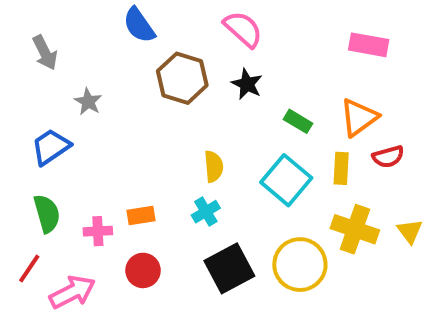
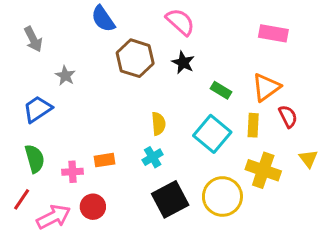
red semicircle: (388, 157) -> (288, 116), turned -100
yellow triangle: (410, 231) -> (308, 159), moved
red circle: (143, 270) -> (93, 207), moved

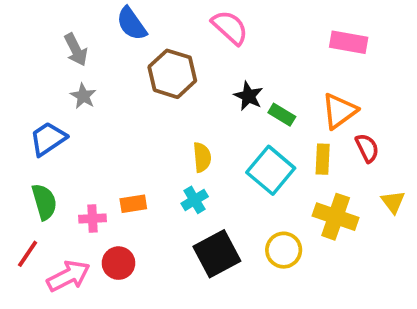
gray arrow: (33, 39) -> (76, 50), moved
black star: (183, 63) -> (248, 96), moved
yellow circle: (222, 196) -> (284, 250), size x0.7

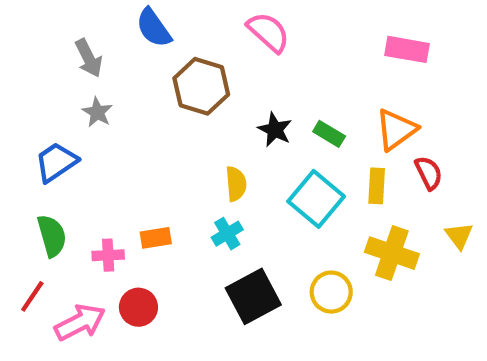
black star: (248, 96) -> (275, 130), moved

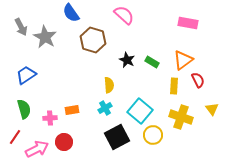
gray arrow: (89, 58) -> (21, 27), moved
gray star: (97, 112) -> (45, 37), moved, size x1.6
cyan square: (316, 199) -> (140, 111), moved

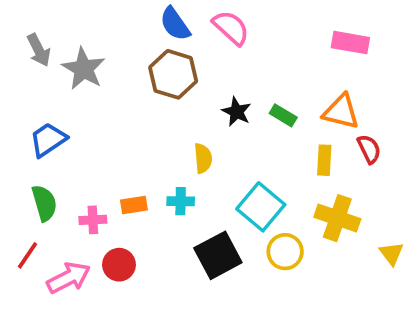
blue semicircle: (71, 13) -> (175, 24), moved
orange triangle: (183, 60) -> (341, 112), turned 50
cyan cross: (105, 108) -> (181, 201), moved, turned 32
yellow triangle: (212, 109) -> (391, 253), moved

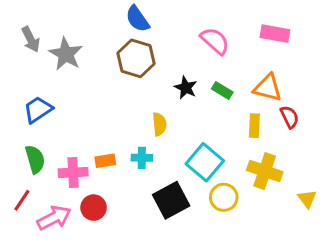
pink semicircle: (231, 28) -> (215, 41), moved
pink cross: (93, 220) -> (73, 172), size x1.4

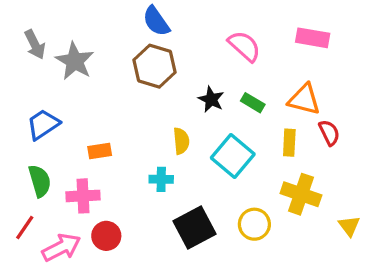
orange rectangle: (105, 161) -> (100, 151), moved
cyan square: (205, 162) -> (233, 156), moved

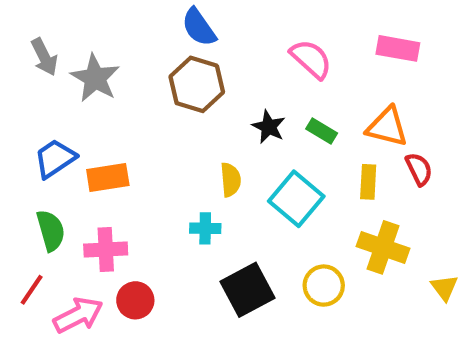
orange rectangle: (100, 151) -> (108, 178), moved, size x1.4

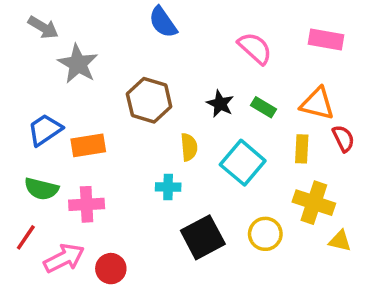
gray arrow: (44, 57) -> (43, 27), moved, turned -32
brown hexagon: (197, 84) -> (149, 100), moved
green semicircle: (51, 230) -> (41, 189), turned 120
yellow triangle: (444, 288) -> (340, 241), moved, turned -40
red circle: (135, 300) -> (111, 269), moved

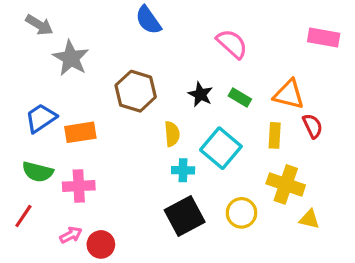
pink rectangle: (326, 40) -> (324, 38), moved
cyan cross: (168, 187) -> (183, 170), moved
pink arrow: (64, 258) -> (71, 235), moved, size x0.6

